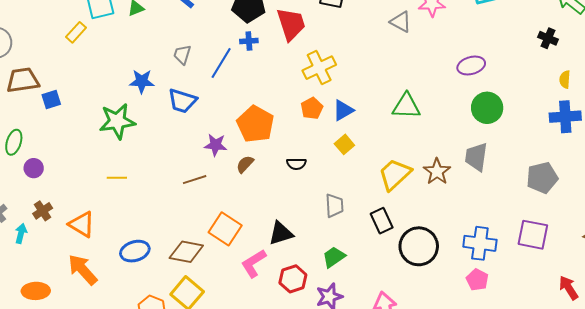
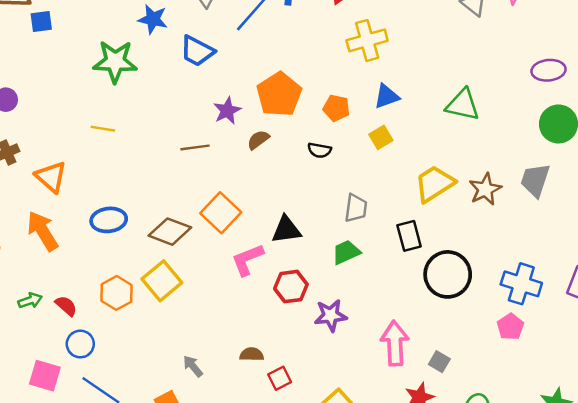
orange pentagon: (312, 108) -> (336, 108), moved, turned 30
purple star: (215, 145) -> (227, 111), turned 30
green trapezoid: (334, 257) -> (346, 252), moved

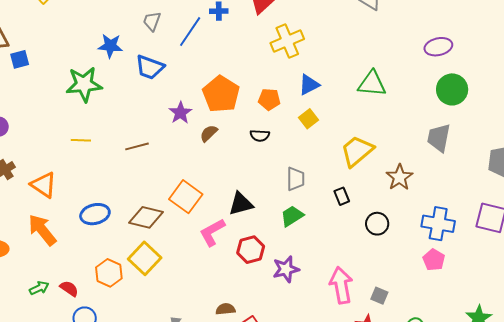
brown line: (195, 147) -> (137, 146), moved
brown star: (485, 189) -> (399, 177), moved
black rectangle: (409, 236) -> (342, 196), size x0.7
black circle: (448, 274) -> (377, 224), size x0.6

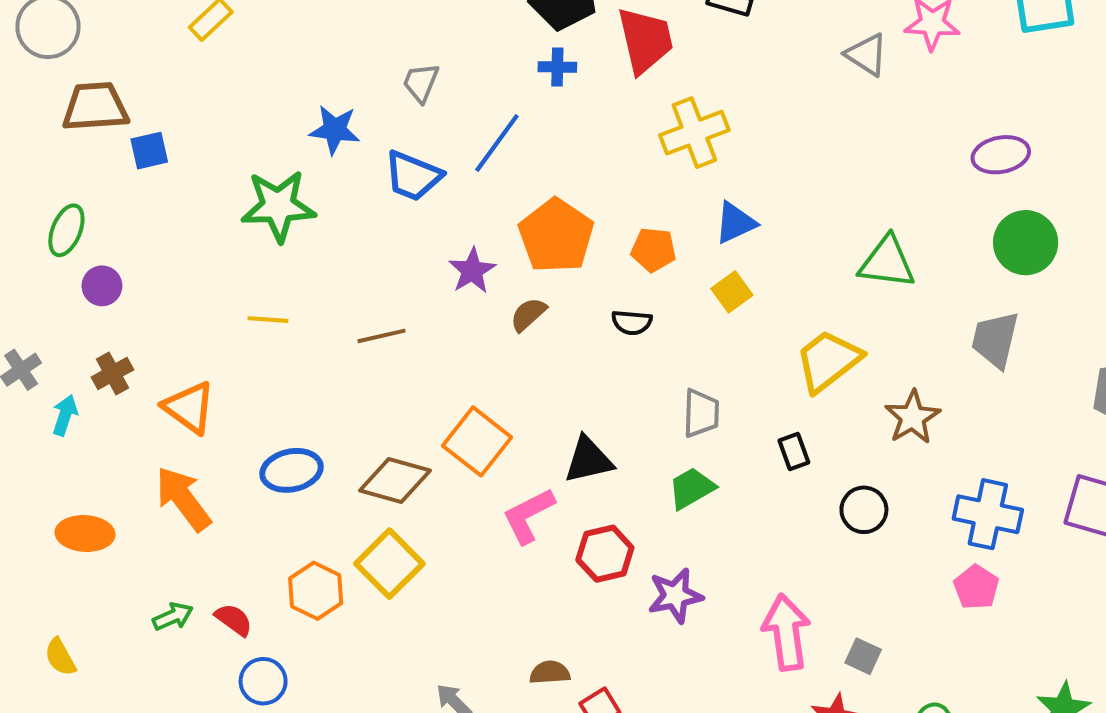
blue line: (190, 32) -> (497, 143), moved
green triangle: (372, 84) -> (887, 262), moved

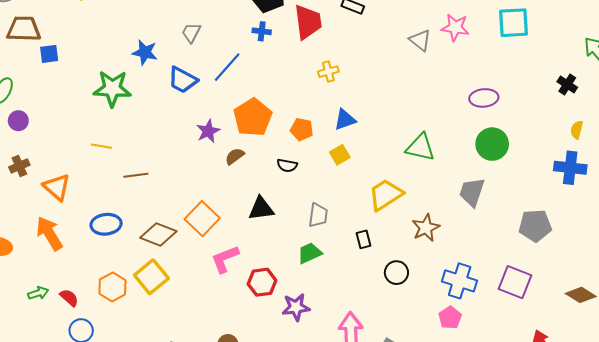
yellow cross: (694, 133) -> (328, 72), size x0.6
brown line: (381, 336) -> (136, 175), moved
black triangle: (588, 460) -> (261, 209), moved

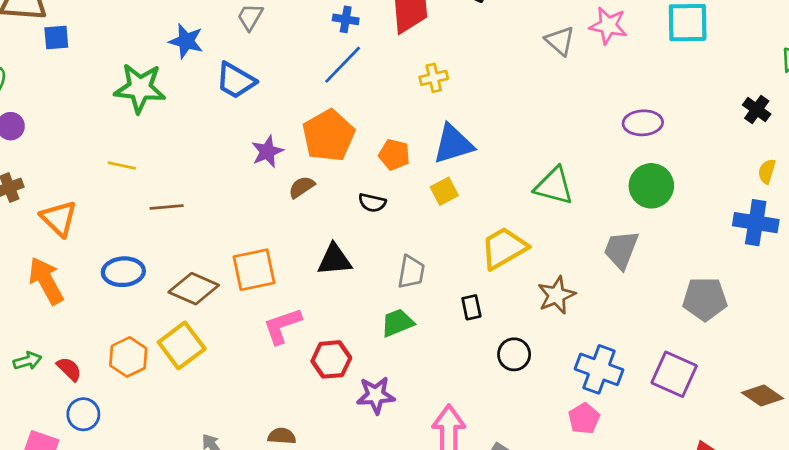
blue line: (227, 67) -> (343, 65), moved
blue triangle: (345, 120) -> (453, 144), size x1.4
orange square: (202, 219) -> (254, 270), turned 32

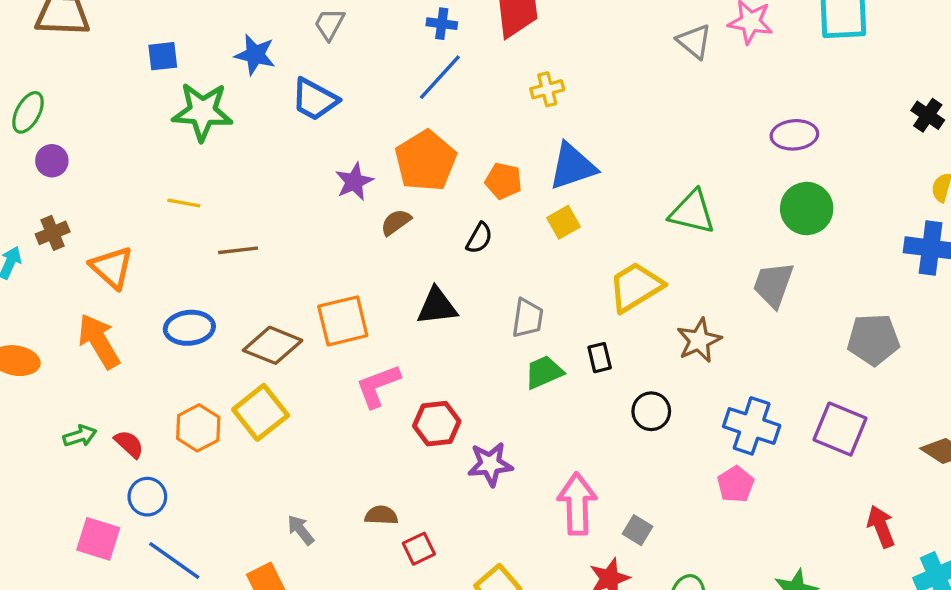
blue square: (56, 37) -> (163, 56), moved
black semicircle: (372, 203) -> (479, 238), turned -72
green trapezoid: (397, 323) -> (544, 372), moved

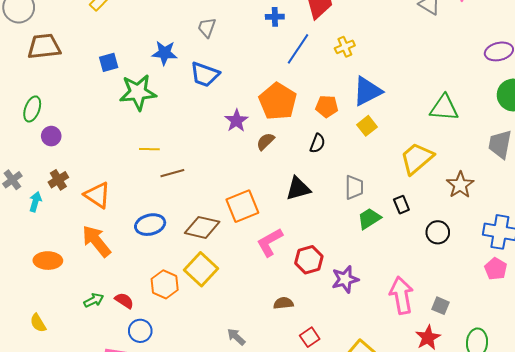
blue line: (440, 77) -> (298, 49), moved
yellow line: (184, 203) -> (149, 149), moved
brown semicircle: (381, 515) -> (283, 303), moved

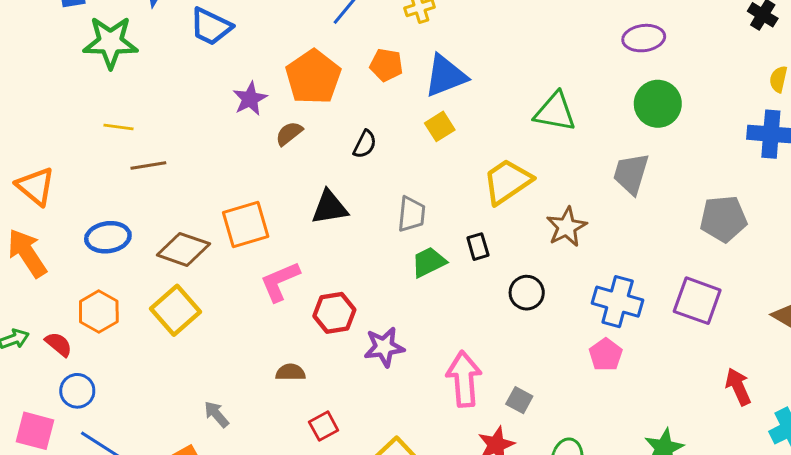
orange pentagon: (327, 106) -> (386, 65), moved
orange hexagon: (165, 284) -> (99, 312), moved

